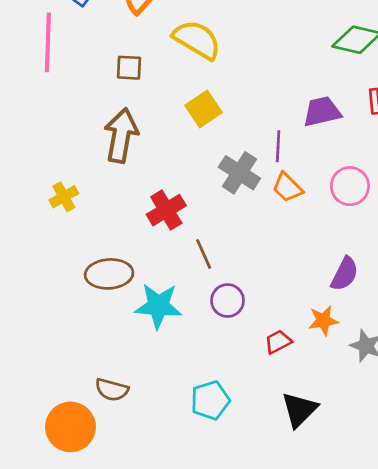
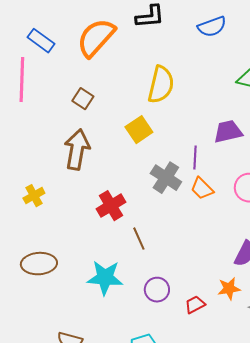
yellow semicircle: (197, 40) -> (161, 85), moved, turned 72
brown square: (129, 68) -> (83, 99), turned 30
brown ellipse: (109, 274) -> (39, 264), moved
purple circle: (228, 301) -> (157, 290), moved

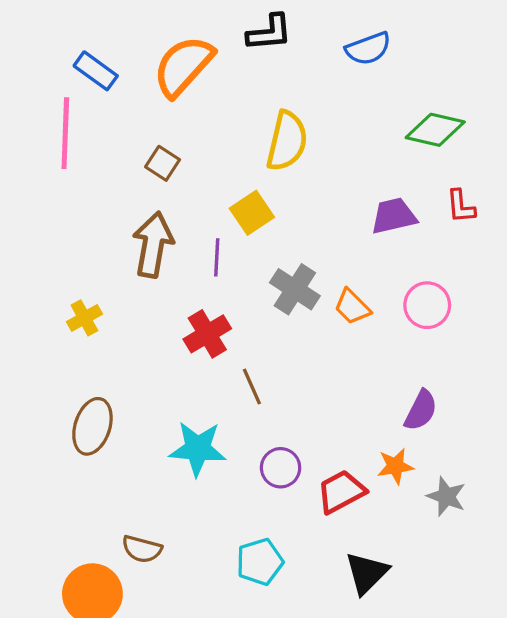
purple line: (195, 158) -> (217, 257), moved
brown ellipse: (39, 264) -> (92, 426), turned -68
red trapezoid: (195, 305) -> (341, 492), size x1.5

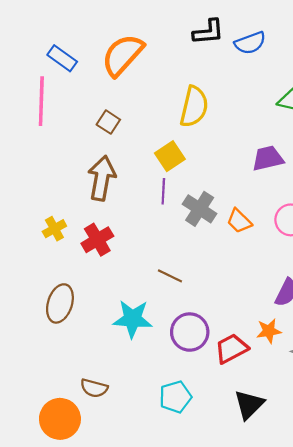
black L-shape: (269, 33) -> (208, 32), moved
purple line: (217, 257) -> (163, 191), moved
red cross: (207, 334) -> (97, 240), moved
brown line: (252, 386) -> (170, 276), turned -40
purple circle: (281, 468) -> (190, 332), size x1.4

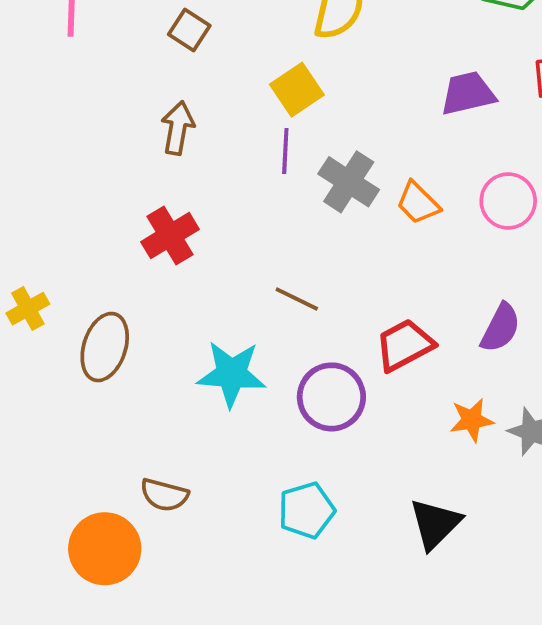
brown arrow: (102, 178) -> (178, 128), size x0.7
yellow cross: (54, 229) -> (28, 309), moved
orange star: (269, 331) -> (472, 420), moved
red trapezoid: (231, 349) -> (404, 345), moved

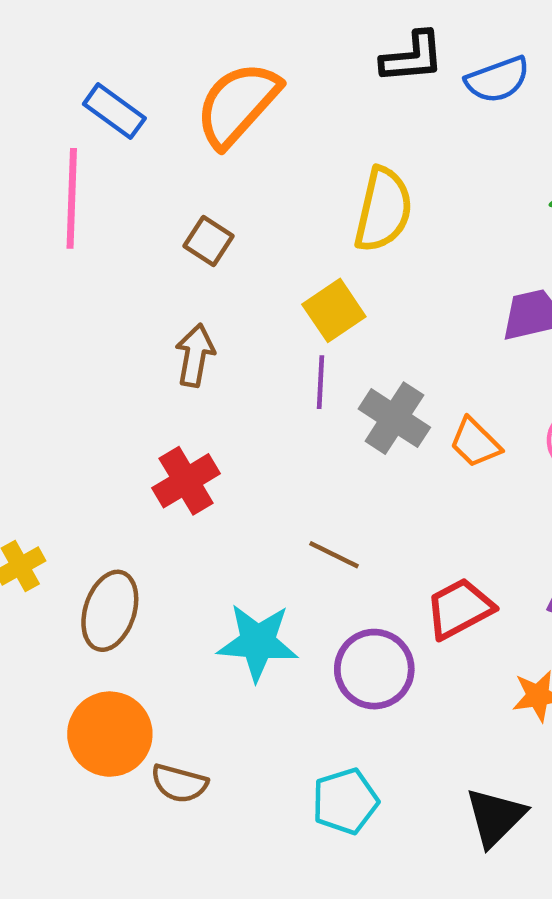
orange circle: (105, 549) -> (110, 734), moved

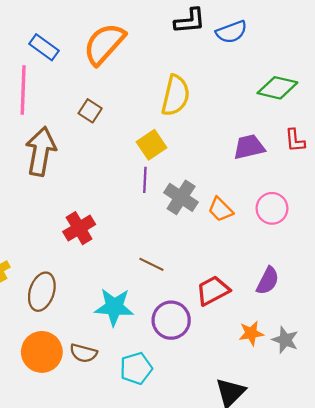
brown arrow: (195, 355) -> (41, 151), moved, size x1.6
brown semicircle: (179, 783) -> (83, 353), moved
cyan pentagon: (345, 801) -> (136, 368), moved

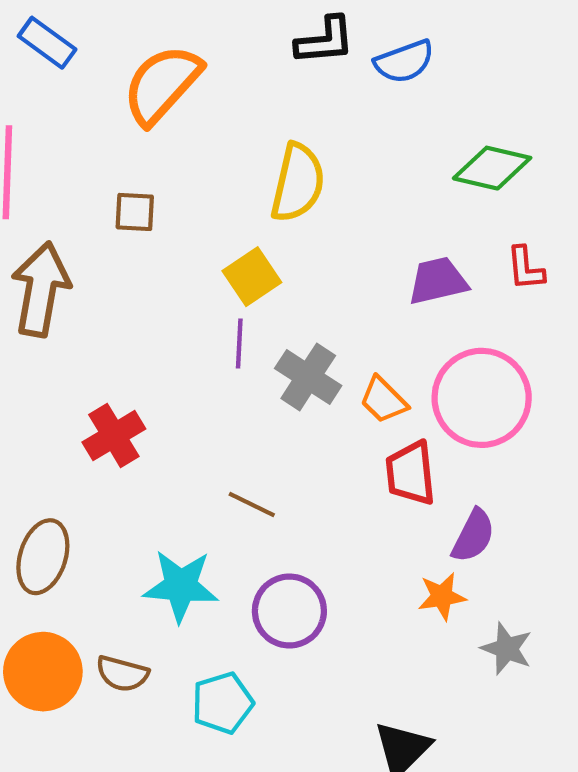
blue rectangle: (44, 47) -> (47, 43), moved
brown square: (90, 111) -> (135, 212), turned -30
pink circle: (272, 208) -> (482, 398), size x1.6
red trapezoid: (213, 291) -> (411, 473), moved, turned -68
orange star: (251, 333) -> (442, 596), moved

